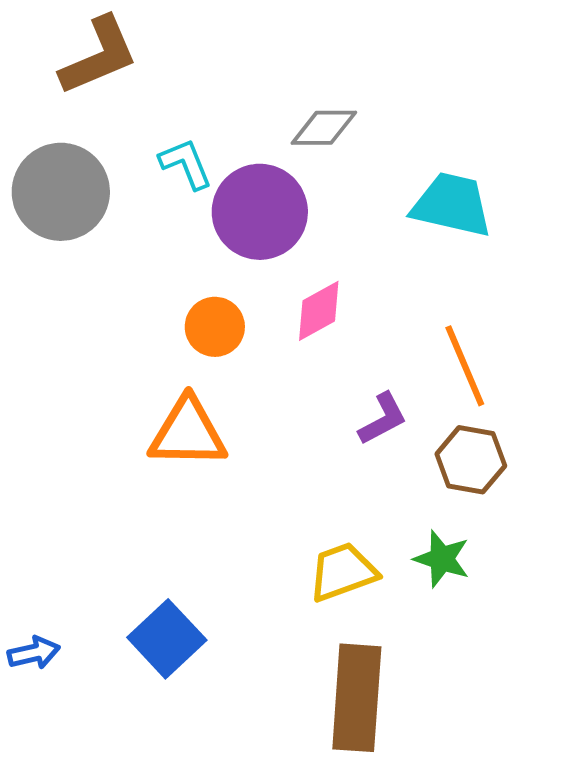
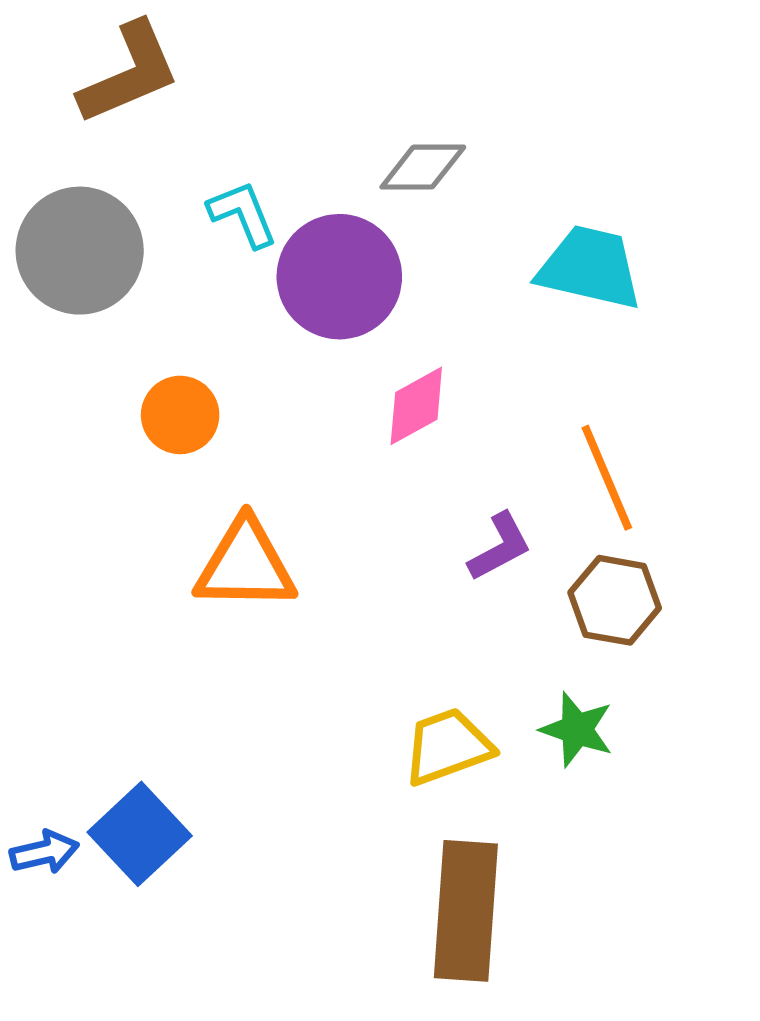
orange circle: (215, 327) -> (180, 415), moved
blue square: (167, 639) -> (140, 834), moved

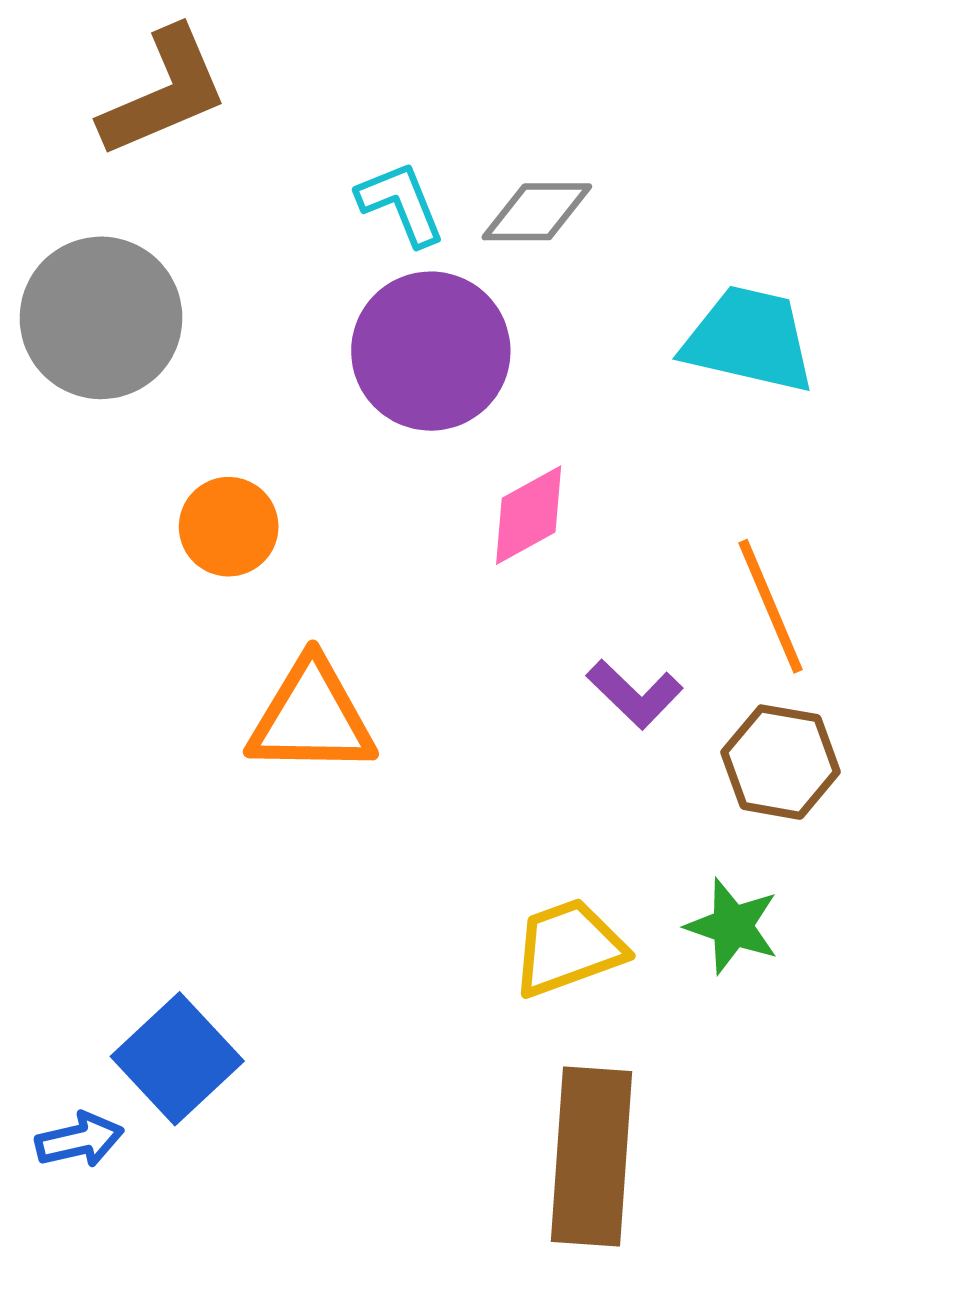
cyan L-shape: (243, 214) -> (401, 204), moved
purple L-shape: (500, 547) -> (635, 694), turned 72
blue arrow: (44, 852) -> (79, 1140), moved

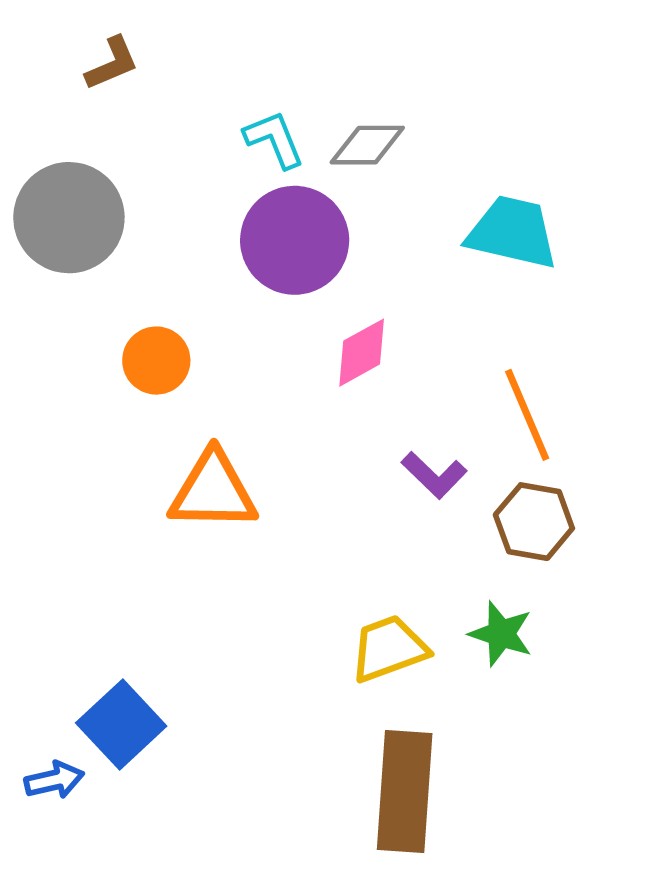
brown L-shape: (164, 92) -> (112, 63), size x0.6

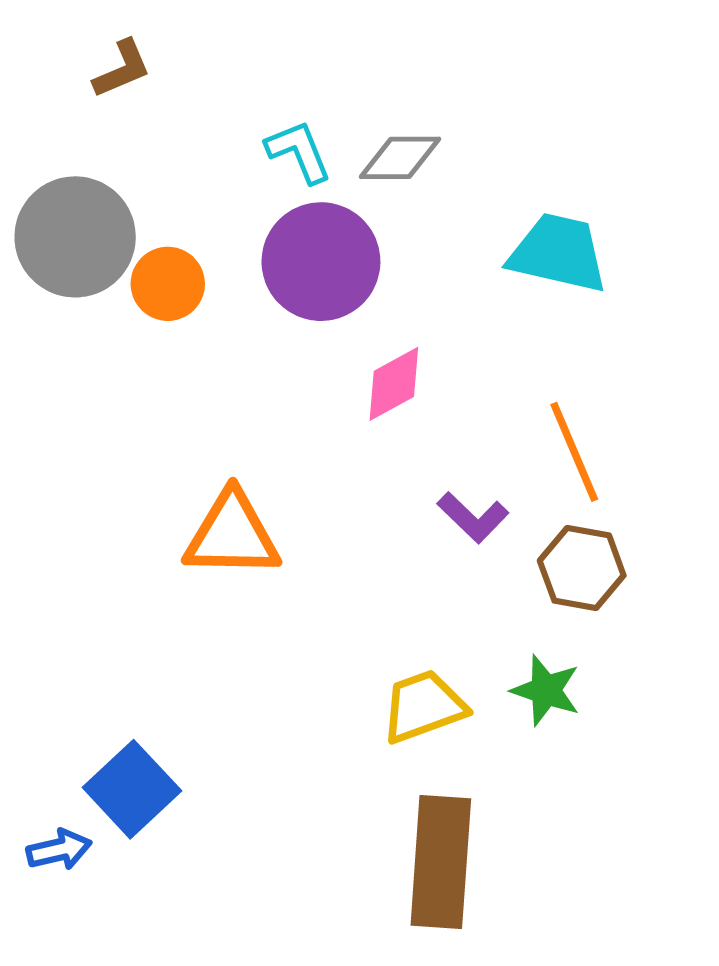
orange circle: (156, 361) -> (168, 284), moved

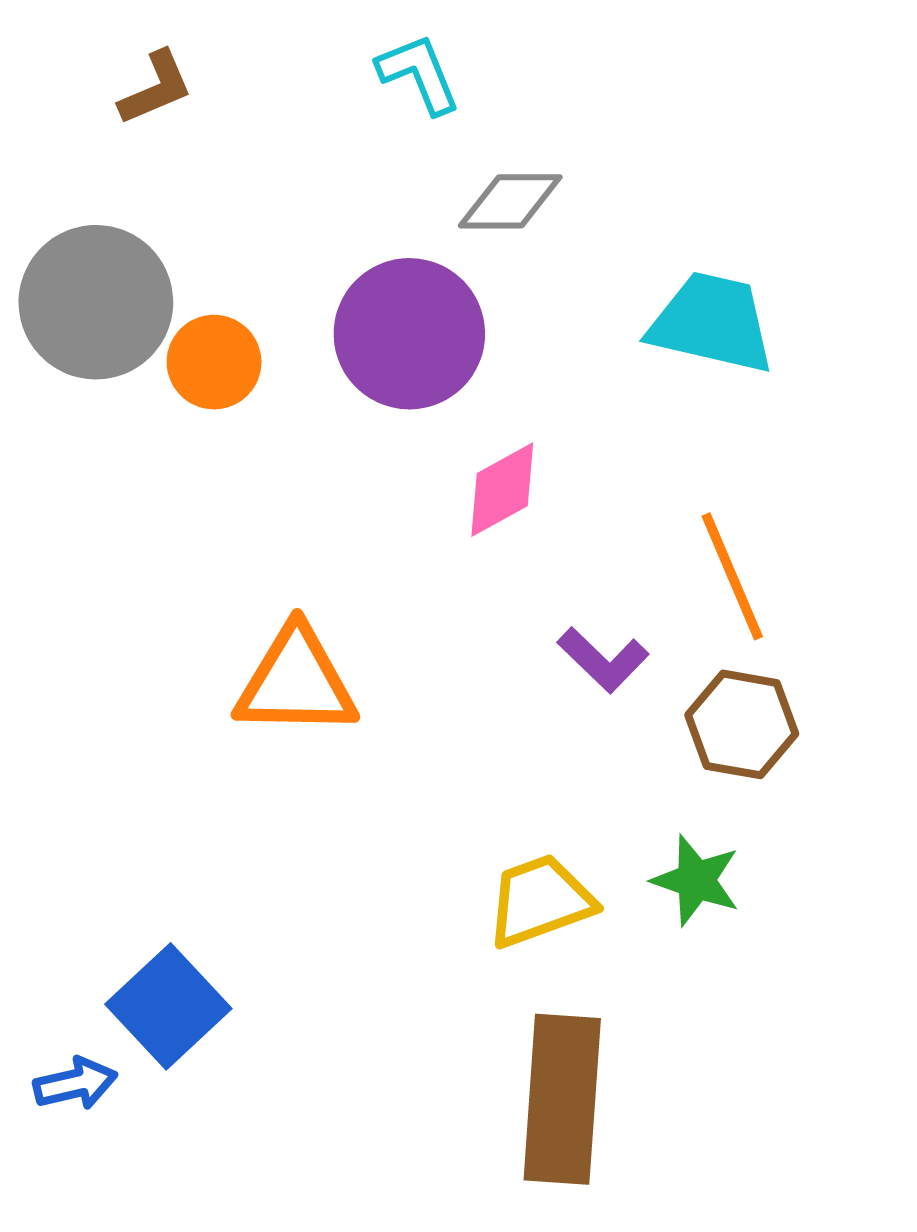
cyan L-shape: (299, 152) -> (419, 74), moved

